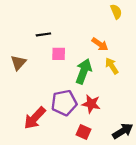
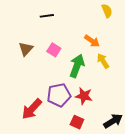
black line: (43, 34) -> (47, 16), moved
pink square: (59, 54) -> (54, 50), turned 32
brown triangle: (18, 63) -> (26, 49), moved

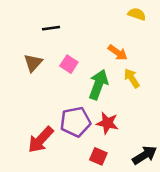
yellow semicircle: (107, 11) -> (137, 14), turned -48
black line: (47, 16) -> (51, 28), moved

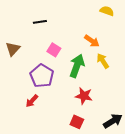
brown triangle: (33, 63) -> (13, 49), moved
purple pentagon: (75, 122) -> (42, 76), moved, turned -30
red arrow: (41, 140) -> (32, 101), moved, size x0.6

